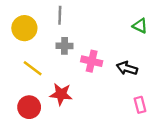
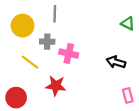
gray cross: (64, 46) -> (47, 42), moved
pink cross: (92, 61) -> (69, 54), moved
red circle: (29, 107) -> (16, 98), moved

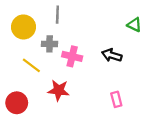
black arrow: (116, 62) -> (112, 55), moved
pink rectangle: (128, 95) -> (116, 99), moved

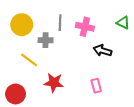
gray line: (57, 15) -> (60, 23), moved
pink cross: (72, 56) -> (85, 27), moved
pink rectangle: (116, 99) -> (96, 86), moved

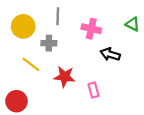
gray line: (60, 23) -> (58, 16), moved
red star: (54, 83) -> (64, 77), moved
pink rectangle: (96, 86) -> (93, 90), moved

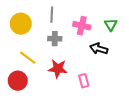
green triangle: (133, 24) -> (111, 25), moved, turned 32
gray cross: (49, 43) -> (55, 39), moved
red circle: (16, 101) -> (18, 81), moved

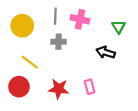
pink cross: (82, 26) -> (80, 19), moved
red star: (58, 69) -> (59, 89), moved

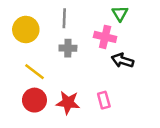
pink cross: (80, 19) -> (105, 37), moved
green triangle: (118, 27) -> (120, 13), moved
red circle: (19, 87) -> (34, 100), moved

